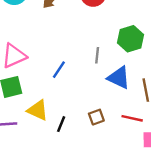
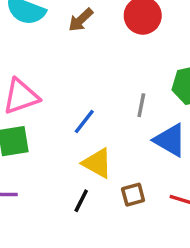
yellow triangle: (38, 110) -> (97, 163), moved

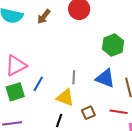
gray line: (141, 105) -> (74, 77), moved
blue line: (84, 122) -> (38, 84), moved

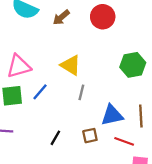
blue triangle: (105, 78) -> (112, 115), moved, turned -45
yellow triangle: (65, 97) -> (71, 65), moved

